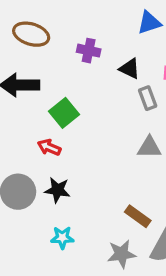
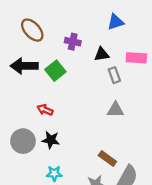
brown ellipse: (31, 34) -> (32, 30), turned 30
black triangle: (130, 69) -> (102, 54), turned -35
green square: (64, 113) -> (55, 71), moved

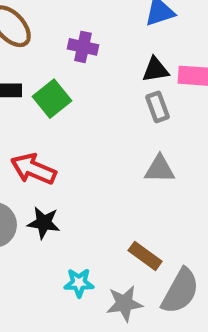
black triangle: (102, 54) -> (155, 70), moved
red arrow: (45, 110) -> (33, 169), size x1.5
cyan star: (54, 173) -> (79, 283), moved

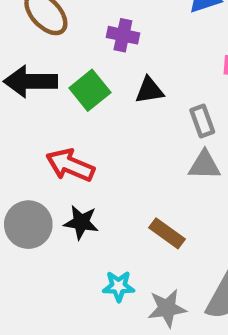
black triangle: (155, 70) -> (149, 90), moved
gray rectangle: (158, 107) -> (202, 121), moved
brown rectangle: (145, 256) -> (167, 233), moved

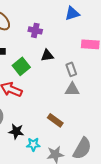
green square: (90, 90) -> (21, 66), moved
black star: (81, 222) -> (16, 131), moved

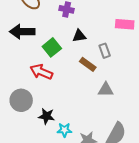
gray triangle: (72, 89) -> (106, 90), moved
brown rectangle: (55, 120) -> (88, 64), moved

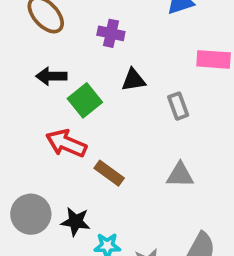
black arrow: (22, 32) -> (51, 76), moved, size x0.7
brown rectangle: (88, 64) -> (109, 173), moved
gray circle: (21, 100) -> (31, 214), moved

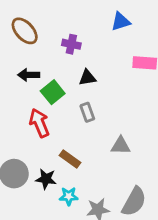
gray rectangle: (178, 106) -> (87, 112), moved
red arrow: (66, 143) -> (39, 123), turned 44
brown rectangle: (109, 173) -> (70, 159), moved

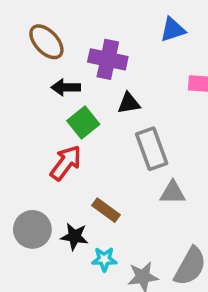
purple cross: (71, 44) -> (108, 59), size x1.5
black arrow: (29, 75) -> (66, 87), moved
gray rectangle: (87, 112) -> (152, 149), moved, size x1.6
red arrow: (39, 123) -> (66, 163), turned 60

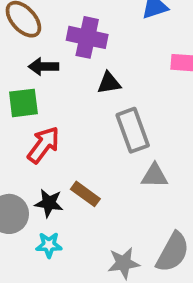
green square: (83, 122) -> (23, 103), moved, turned 32
black star: (74, 236) -> (49, 203), moved
cyan star: (104, 259) -> (49, 245), moved

